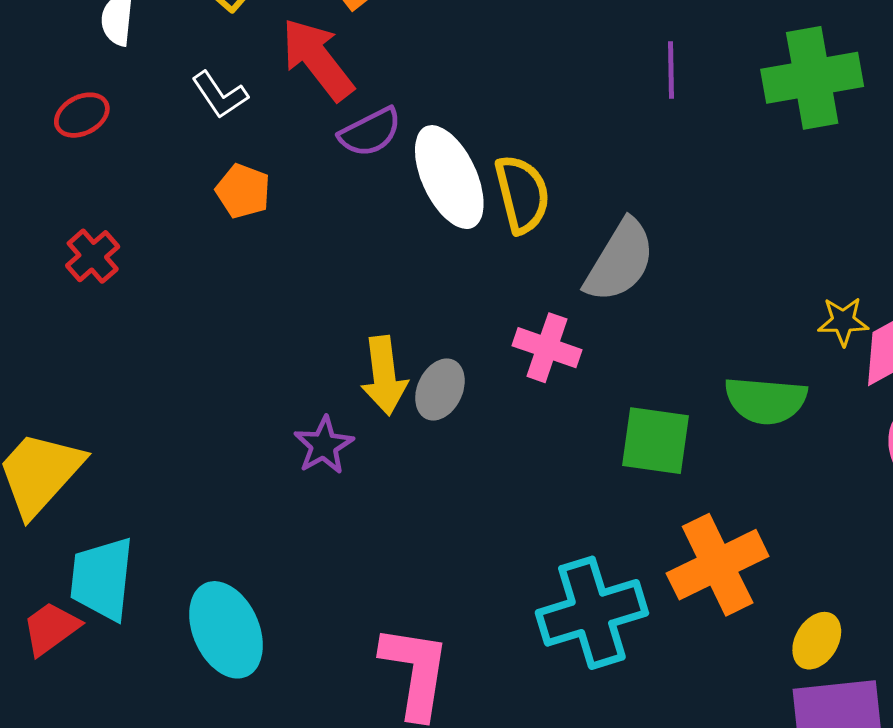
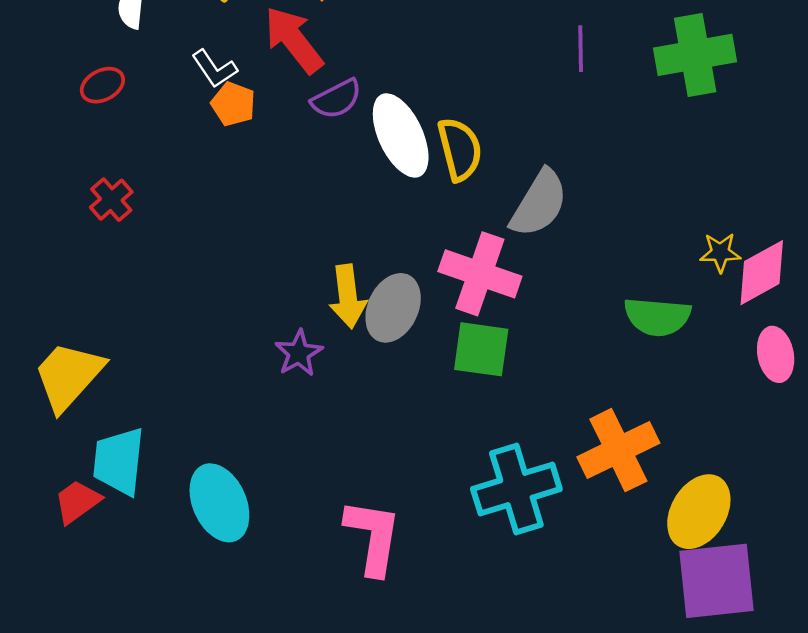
orange pentagon: (243, 191) -> (233, 104), moved
pink cross: (547, 348) -> (480, 274), size x1.5
gray ellipse: (440, 390) -> (393, 308), size x1.4
green square: (656, 441) -> (481, 349), moved
yellow ellipse: (817, 641) -> (699, 512), size x1.6

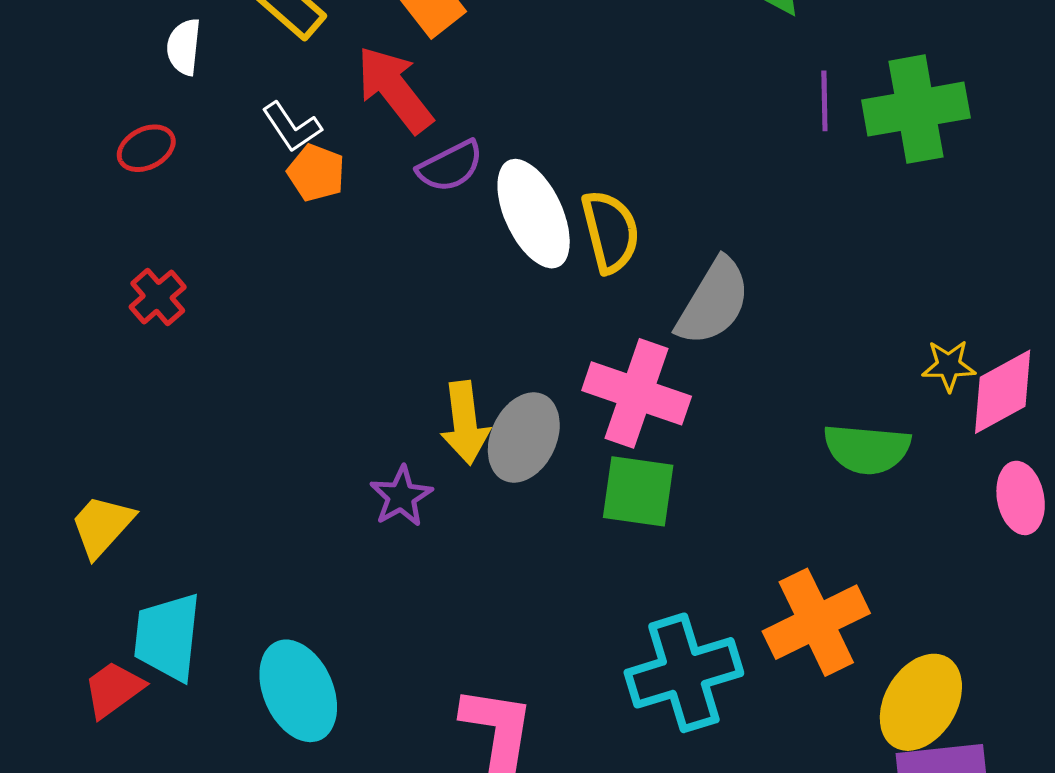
purple line: (581, 49) -> (824, 101), moved
yellow trapezoid: (68, 376) -> (102, 526), size x0.7

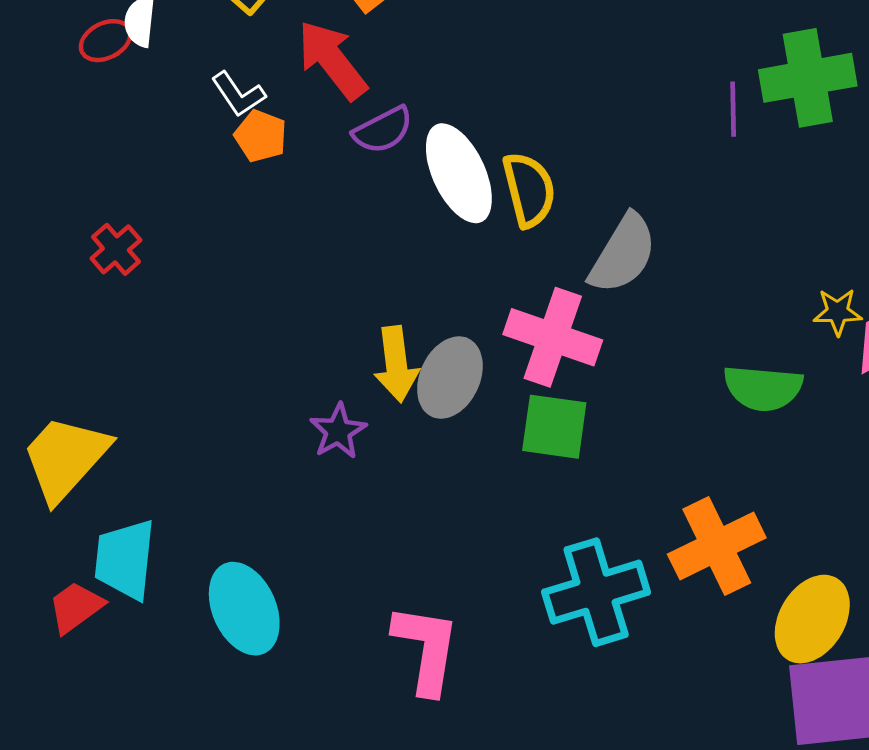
purple line: (824, 101) -> (733, 109), moved
red ellipse: (146, 148) -> (106, 41), moved
yellow trapezoid: (102, 526) -> (65, 458), size x1.5

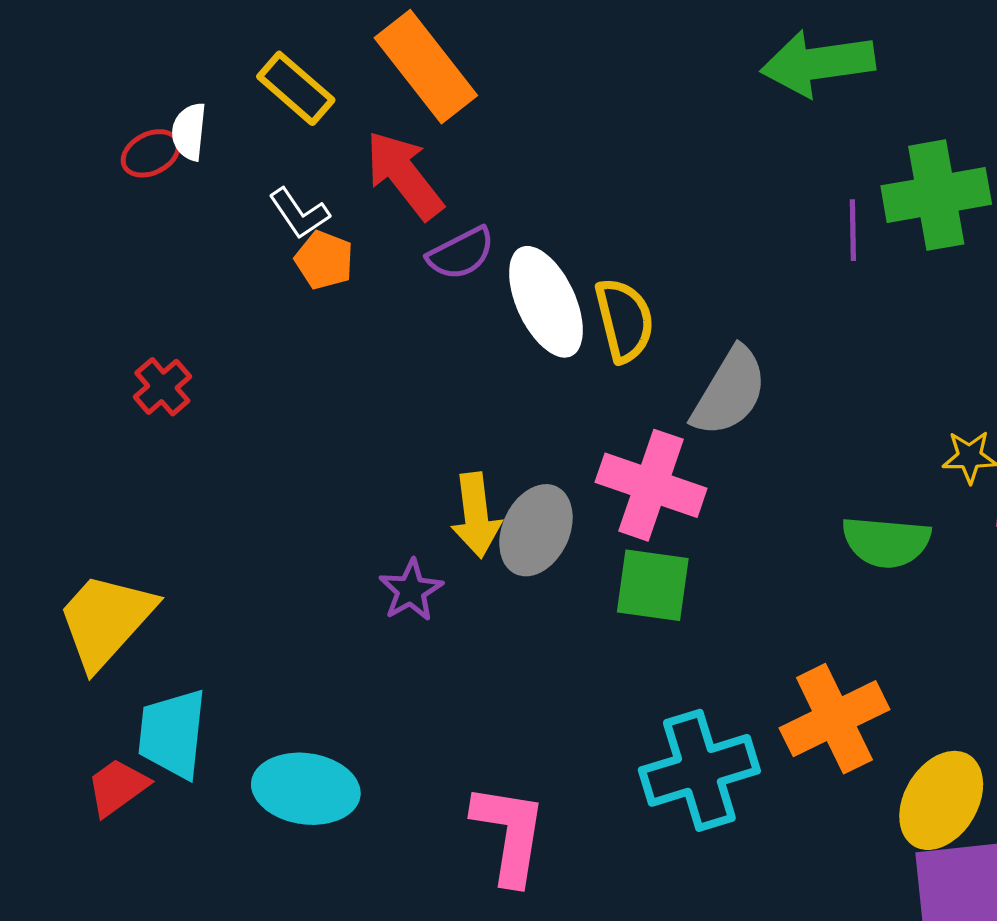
cyan ellipse: (244, 609) -> (306, 789), turned -58

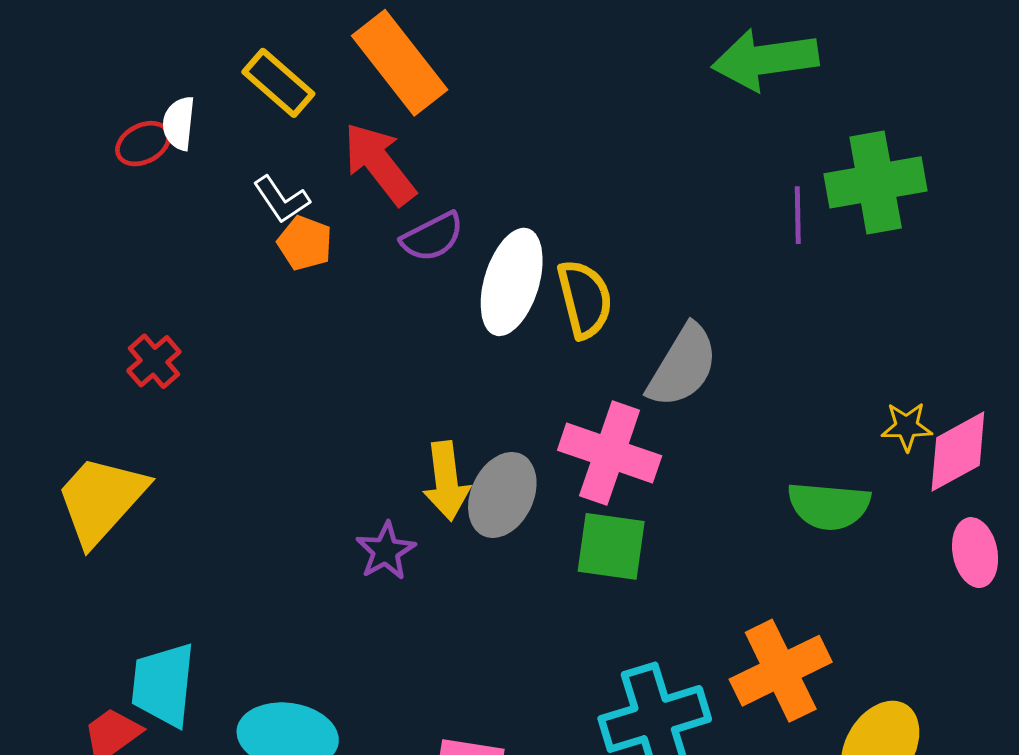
white ellipse: (546, 302) -> (512, 282), turned 42
yellow trapezoid: (106, 620) -> (101, 500), moved

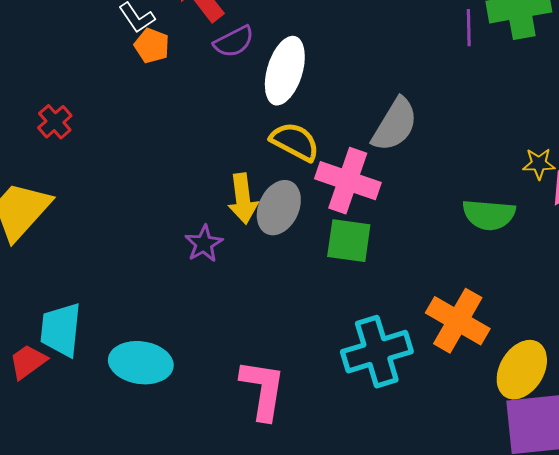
yellow semicircle: (585, 299) -> (295, 142), moved, turned -48
orange cross: (781, 671) -> (458, 321), turned -34

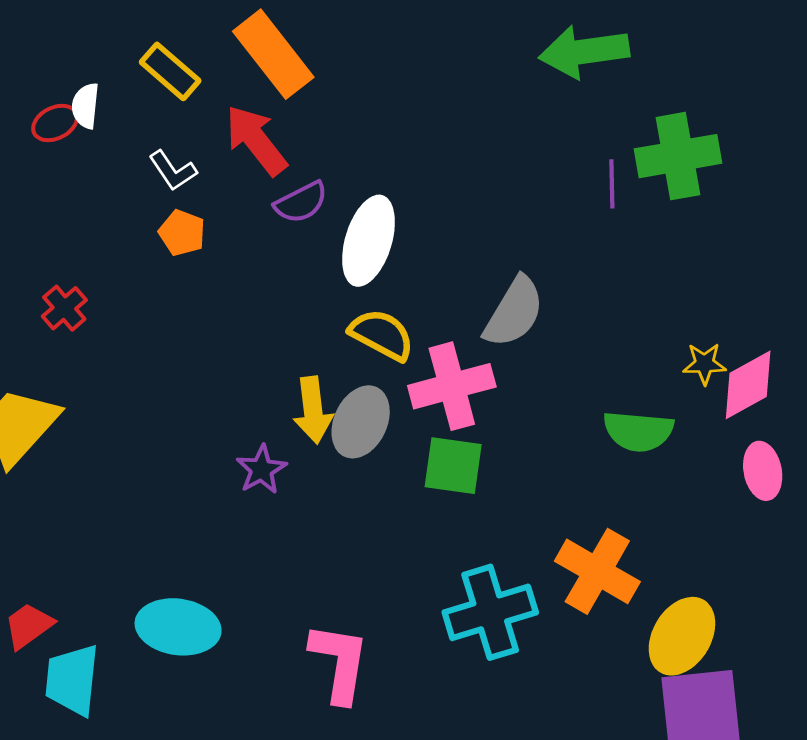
orange pentagon: (152, 46) -> (182, 233), moved
pink cross: (348, 181) -> (452, 386), turned -34
cyan trapezoid: (61, 330) -> (72, 680), moved

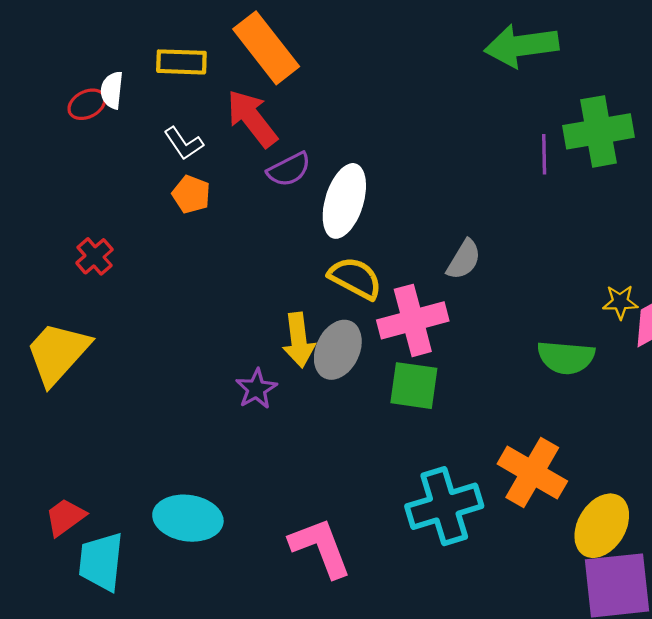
yellow rectangle: (170, 71) -> (181, 62), turned -39
gray semicircle: (514, 312) -> (464, 260), size x0.7
pink L-shape: (339, 663) -> (320, 547), turned -30

